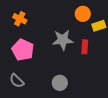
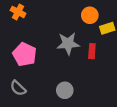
orange cross: (20, 19) -> (18, 12), moved

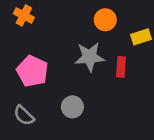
orange circle: (90, 15) -> (105, 20), moved
gray circle: (65, 90) -> (72, 107), moved

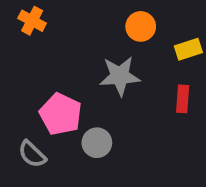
red rectangle: (121, 67) -> (183, 99), moved
pink pentagon: (32, 71) -> (61, 114), moved

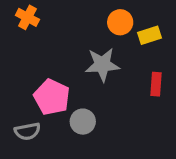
yellow rectangle: (188, 49) -> (149, 35), moved
gray semicircle: (32, 154) -> (27, 131), turned -55

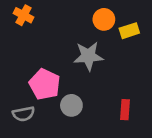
red rectangle: (156, 84) -> (125, 110), moved

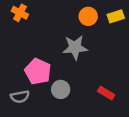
yellow rectangle: (129, 31) -> (116, 16), moved
red rectangle: (125, 110) -> (106, 93), turned -63

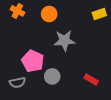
orange circle: (88, 16) -> (49, 14), moved

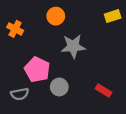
orange cross: (17, 11) -> (15, 29), moved

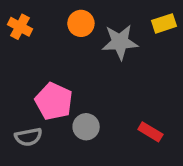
orange cross: (15, 29) -> (20, 27), moved
gray star: (73, 46) -> (120, 42), moved

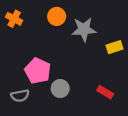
yellow rectangle: (164, 23) -> (115, 47), moved

